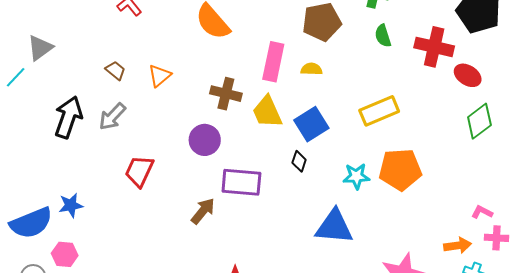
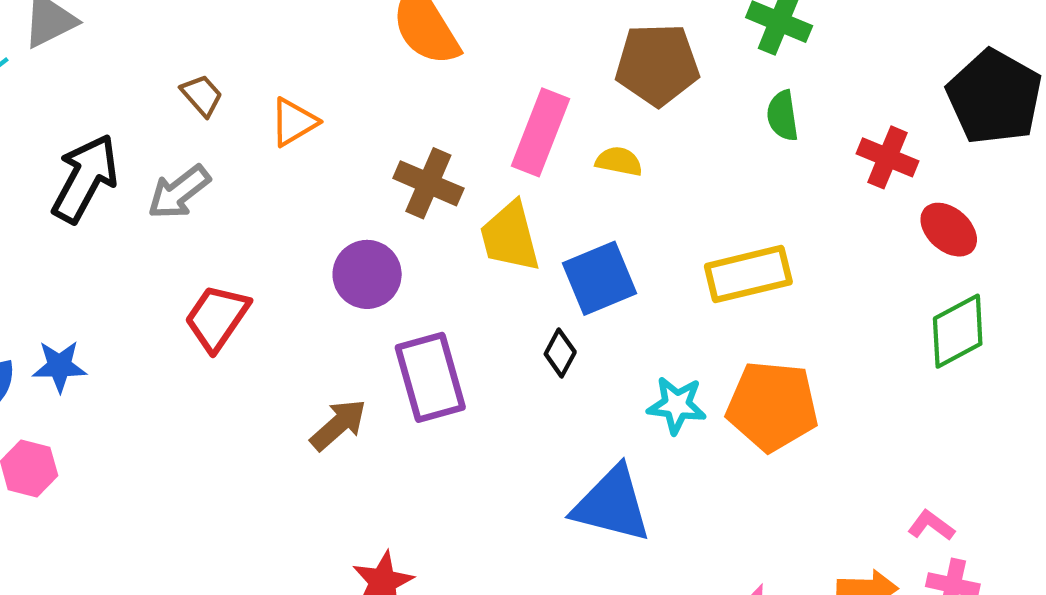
red cross: (434, 47) -> (888, 157), size x0.7
purple rectangle: (241, 182) -> (430, 377), turned 60

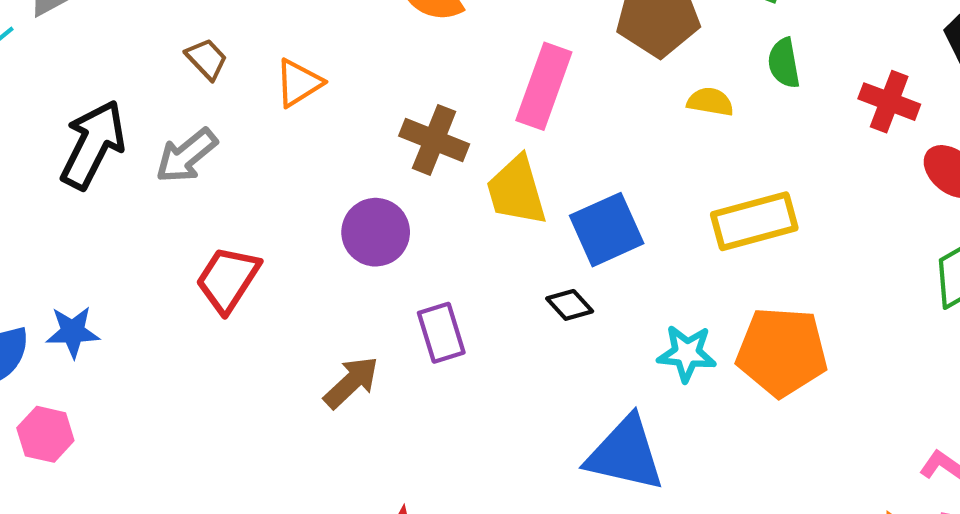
yellow semicircle: (619, 161) -> (710, 102), moved
black diamond: (560, 353) -> (570, 305), turned -69
purple rectangle: (430, 377) -> (441, 333), size x0.7

